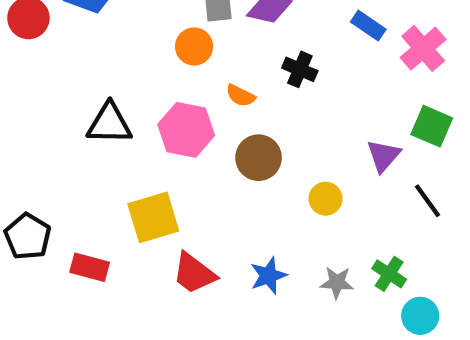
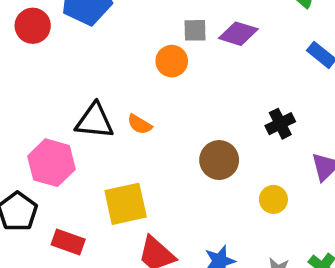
black cross: (300, 69) -> (280, 124), moved, turned 36
orange semicircle: (241, 96) -> (140, 124), moved
pink hexagon: (186, 130) -> (51, 163), moved

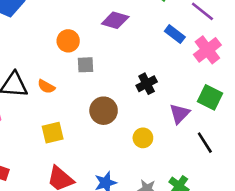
gray square: (195, 30) -> (86, 65), moved
yellow square: (126, 204) -> (53, 133), moved, size x0.7

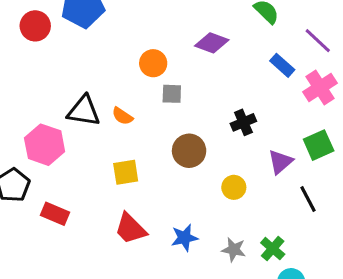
green square: (210, 97) -> (319, 145), turned 35

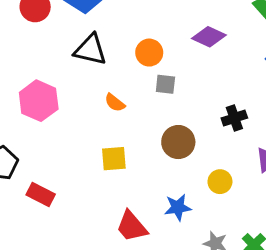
black triangle: (84, 111) -> (90, 50), moved
pink hexagon: (45, 145) -> (39, 101), moved
red trapezoid: (130, 229) -> (132, 226), moved
blue star: (184, 238) -> (178, 207), moved

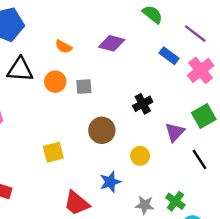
orange circle: (149, 53) -> (55, 82), moved
orange semicircle: (115, 103) -> (64, 47), moved

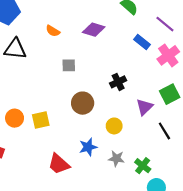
orange circle: (55, 82) -> (15, 118), moved
gray star: (145, 205) -> (116, 158), moved

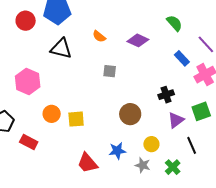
black cross: (118, 82) -> (166, 95), moved
brown circle: (83, 103) -> (130, 114), moved
yellow circle: (114, 126) -> (151, 144), moved
green cross: (143, 166) -> (173, 167), moved

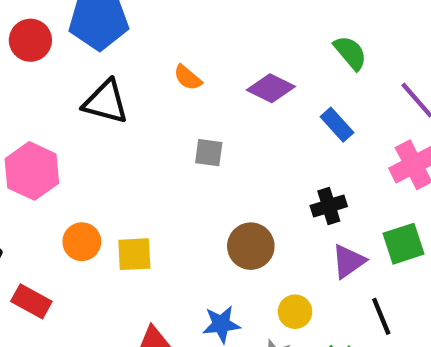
blue rectangle: (182, 58) -> (337, 125), moved

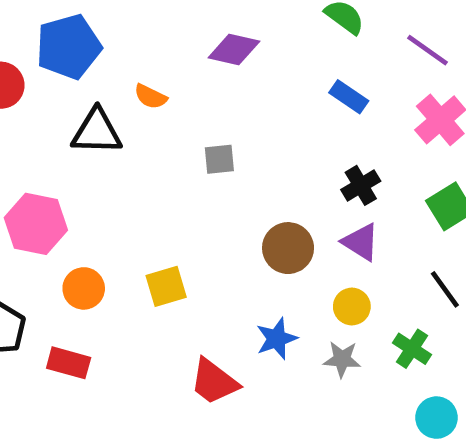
orange semicircle: (188, 78) -> (150, 97), moved
purple diamond: (271, 88) -> (234, 50), moved
orange circle: (82, 242) -> (84, 288), moved
purple triangle: (348, 261) -> (361, 242), moved, turned -39

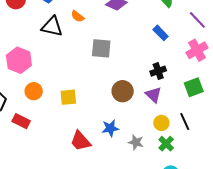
gray square: (219, 159) -> (101, 48), size x1.5
yellow circle: (352, 307) -> (161, 123), moved

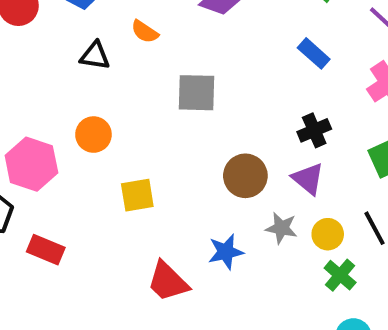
black triangle: (52, 27) -> (95, 56), size x0.7
pink hexagon: (19, 60) -> (31, 164), moved
orange circle: (34, 91) -> (93, 135), moved
gray star: (136, 142) -> (281, 228), moved

